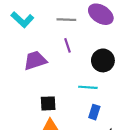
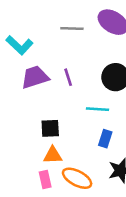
cyan L-shape: (22, 20) -> (19, 45), moved
purple line: (67, 45) -> (68, 77), moved

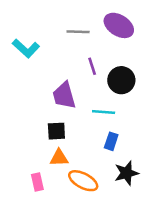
purple trapezoid: (35, 77) -> (64, 95), moved, turned -88
purple line: (68, 77) -> (92, 66), moved
pink rectangle: (45, 180) -> (37, 182), moved

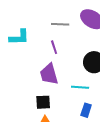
cyan L-shape: (26, 48) -> (19, 37), turned -45
purple line: (92, 66) -> (54, 47), moved

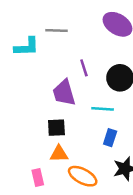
gray line: (60, 24) -> (56, 31), moved
purple line: (54, 47) -> (84, 68), moved

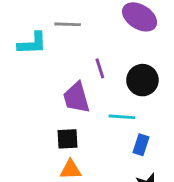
blue rectangle: (110, 138) -> (141, 145), moved

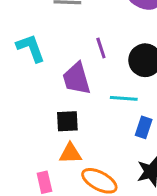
cyan L-shape: (32, 43) -> (31, 48), moved, turned -108

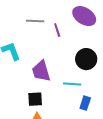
purple line: (101, 48) -> (57, 30), moved

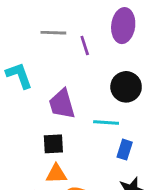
purple ellipse: (84, 16) -> (123, 26), turned 65

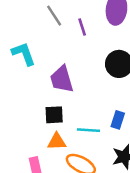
gray line: (53, 33) -> (54, 16), turned 55
cyan line: (106, 122) -> (88, 130), moved

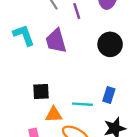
purple trapezoid: (62, 79) -> (56, 41), moved
black square: (54, 115) -> (41, 92), moved

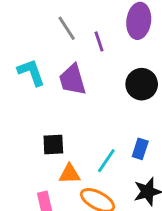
cyan line: (82, 104) -> (106, 161), turned -60

